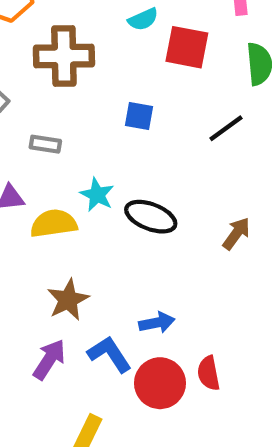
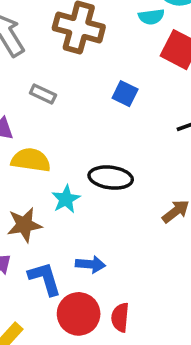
cyan star: (97, 195) -> (66, 199), moved
black ellipse: (151, 217) -> (111, 178), turned -30

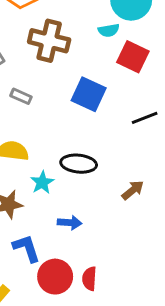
blue square: (125, 94) -> (89, 94), size x1.6
blue arrow: (90, 264) -> (70, 223), moved

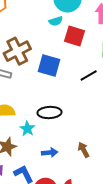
brown cross: (49, 41) -> (17, 51), moved, turned -32
brown arrow: (133, 190) -> (83, 150), moved, turned -70

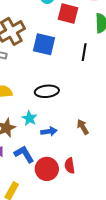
black line: (89, 75) -> (84, 52), turned -48
cyan star: (27, 129) -> (29, 118), moved

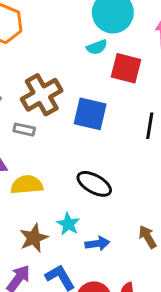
black ellipse: (47, 91) -> (94, 184), turned 35

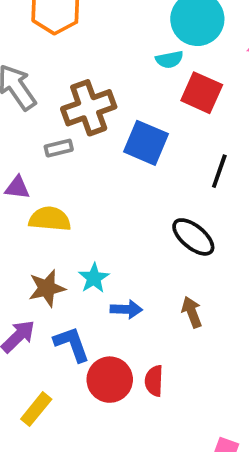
gray rectangle: (24, 130) -> (59, 148), turned -36
black ellipse: (94, 184) -> (193, 237), moved

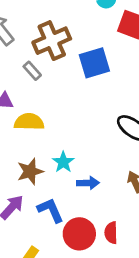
blue square: (146, 143) -> (94, 63), turned -36
gray rectangle: (59, 148) -> (32, 71), turned 66

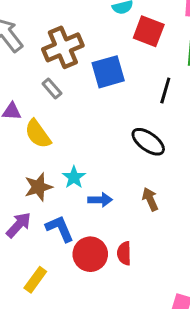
gray rectangle: (32, 71) -> (52, 88), moved
yellow semicircle: (29, 122) -> (38, 134), turned -128

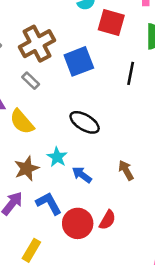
black ellipse: (148, 142) -> (85, 122), moved
blue arrow: (100, 200) -> (82, 175), turned -138
red semicircle: (124, 253) -> (107, 220), turned -144

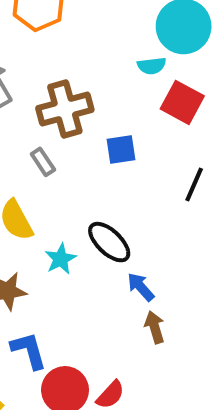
blue square: (79, 61) -> (121, 150), size x0.7
cyan star: (57, 157) -> (61, 259), moved
blue arrow: (82, 175) -> (141, 287), moved

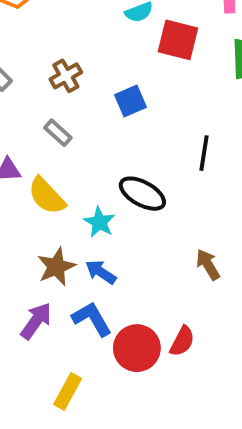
brown cross: (65, 109) -> (66, 76), size x0.6
black line: (194, 185) -> (204, 153), moved
blue arrow: (141, 287) -> (101, 272), moved

